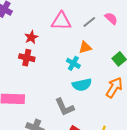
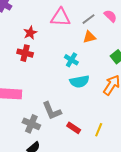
orange triangle: (85, 47) -> (89, 37), moved
gray L-shape: (64, 107) -> (52, 111), moved

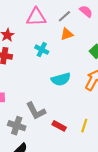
cyan cross: (71, 60) -> (42, 50), moved

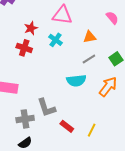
gray line: (64, 16) -> (89, 59), moved
cyan cross: (42, 50) -> (56, 40), moved
gray cross: (17, 126) -> (25, 119), turned -36

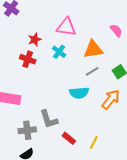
orange triangle: (90, 37) -> (93, 49), size x1.5

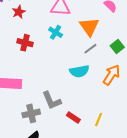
red star: (35, 40) -> (19, 12), moved
orange triangle: (93, 49) -> (89, 27), turned -50

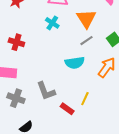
red cross: (25, 43) -> (16, 42), moved
gray cross: (31, 113) -> (16, 98), moved, turned 30
yellow line: (99, 119) -> (85, 99), moved

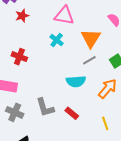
yellow line: (85, 99) -> (105, 123), moved, turned -48
red rectangle: (67, 109) -> (72, 113), moved

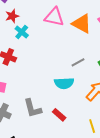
orange triangle: (91, 38) -> (82, 24), moved, turned -35
cyan cross: (57, 40) -> (22, 32), moved

